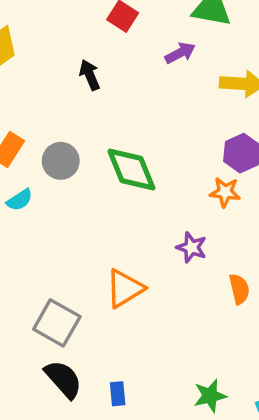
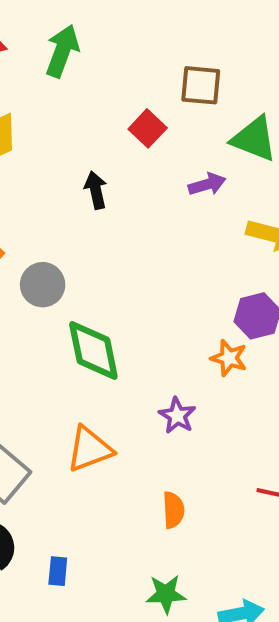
green diamond: (131, 169) -> (93, 350), moved
orange semicircle: (239, 289) -> (173, 510), moved

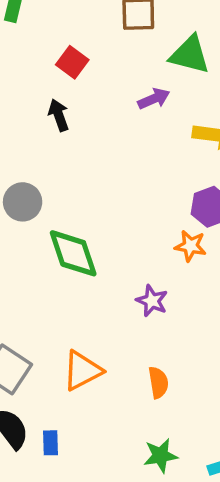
red square: (148, 128) -> (72, 62), moved
orange triangle: (89, 449) -> (82, 371), moved
blue rectangle: (58, 571) -> (50, 443), moved

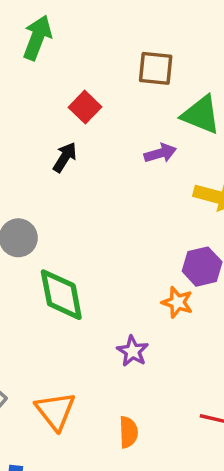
black arrow: (59, 115) -> (65, 157), turned 44
orange triangle: (82, 371) -> (55, 411), turned -48

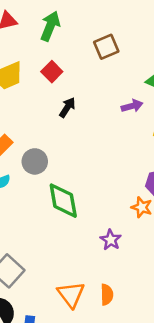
brown square: (156, 68) -> (106, 47), moved, turned -30
red square: (85, 107) -> (52, 72), moved
orange triangle: (55, 411) -> (71, 294), moved

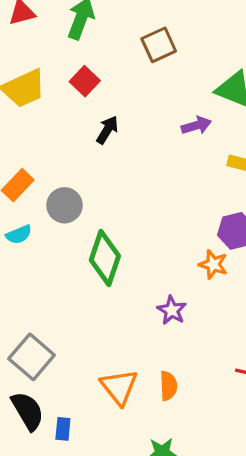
green diamond: (63, 201) -> (105, 258), turned 30

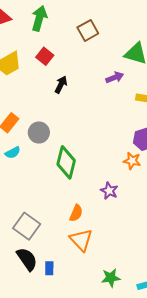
orange semicircle: (168, 386) -> (76, 213), moved, turned 30

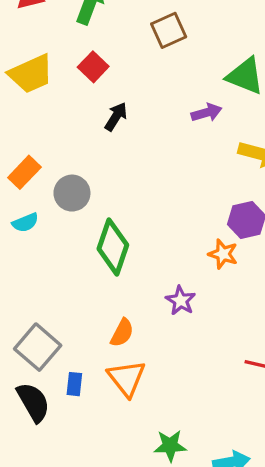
blue rectangle: (49, 268) -> (74, 384), moved

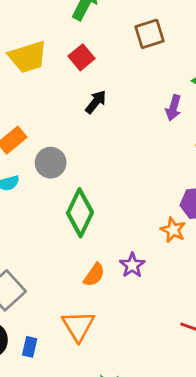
purple arrow: (207, 113) -> (173, 108), turned 115
orange semicircle: (122, 333) -> (94, 275), moved
blue rectangle: (74, 384) -> (30, 347), moved

